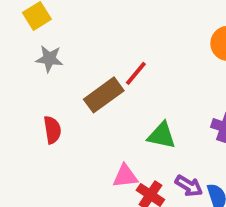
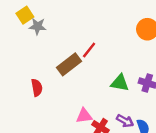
gray star: (49, 59) -> (38, 26), moved
green triangle: (162, 135) -> (120, 83), moved

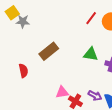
red line: (89, 50) -> (91, 18), moved
green triangle: (120, 83) -> (91, 54), moved

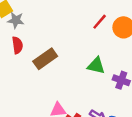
red semicircle: (23, 71) -> (17, 45), moved

